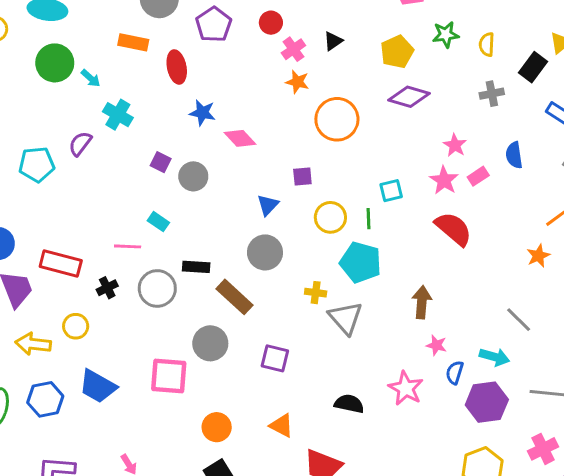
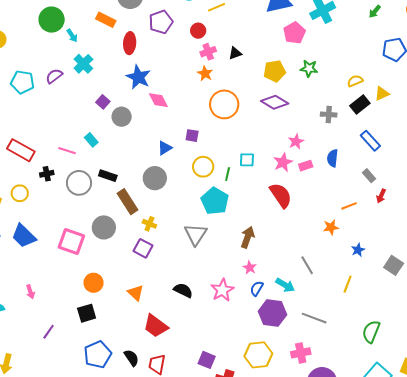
yellow semicircle: (487, 44) -> (355, 81), moved, turned 49
blue star: (202, 113) -> (138, 77), size x1.4
yellow cross: (316, 293) -> (149, 224), moved

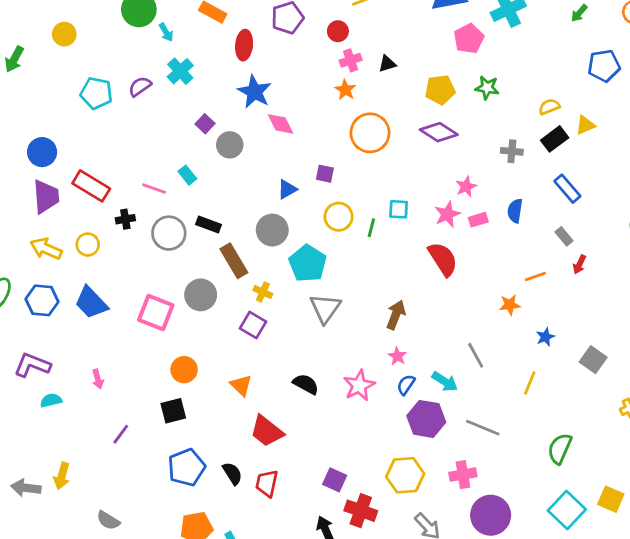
cyan pentagon: (215, 201) -> (308, 263), moved

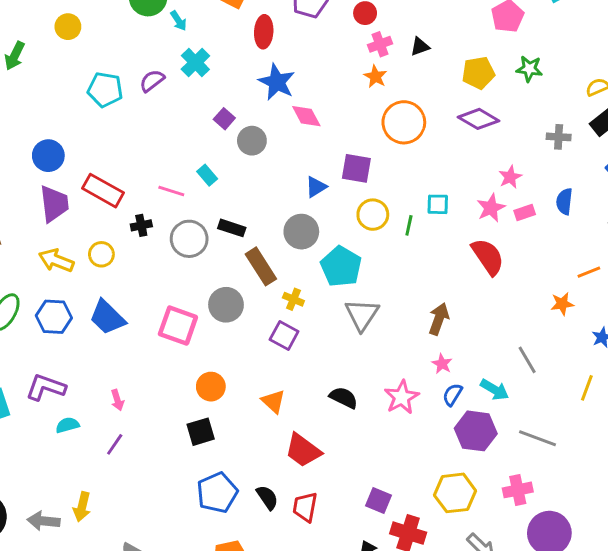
purple square: (325, 174) -> (356, 168), size x1.5
purple line: (121, 434) -> (115, 444), moved

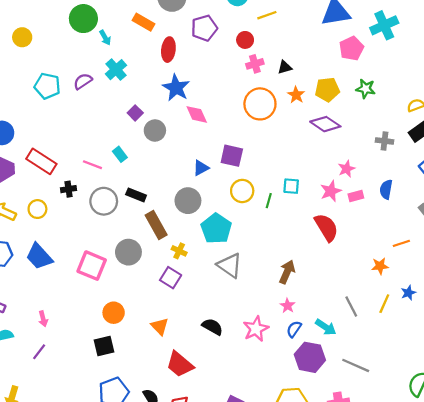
orange star: (375, 77) -> (296, 95), moved
orange circle: (404, 122) -> (260, 104), moved
gray triangle: (362, 315) -> (230, 265), turned -32
yellow line: (587, 388) -> (384, 304), moved

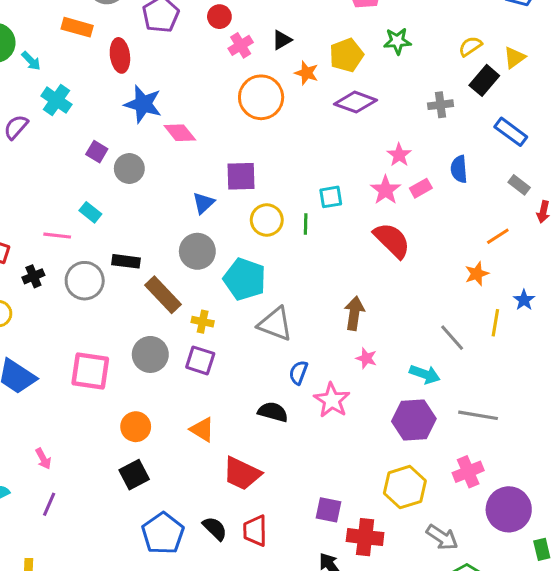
gray circle: (128, 252) -> (150, 354), moved
blue semicircle: (294, 329) -> (298, 373), moved

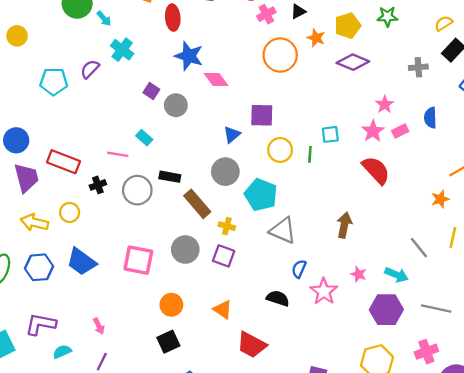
pink star: (366, 358) -> (359, 274), moved

